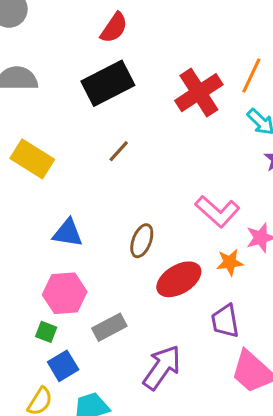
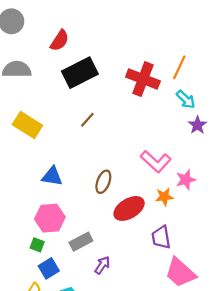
red semicircle: (114, 28) -> (60, 41), moved
red cross: (199, 93) -> (143, 79), turned -36
purple arrow: (162, 367) -> (102, 265), moved, size x0.6

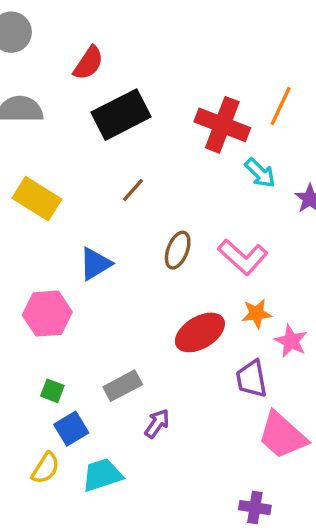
cyan arrow: (186, 99) -> (260, 173), moved
blue triangle: (52, 176) -> (95, 264), moved, turned -40
pink star: (186, 180) -> (291, 341), moved, turned -30
brown ellipse: (103, 182) -> (178, 250), moved
pink hexagon: (50, 218) -> (47, 314), moved

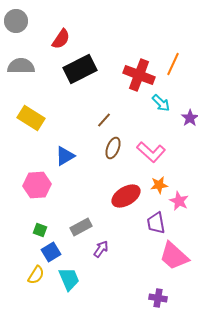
brown line: (133, 190) -> (104, 120), moved
cyan trapezoid: (102, 475) -> (69, 279), turned 85

